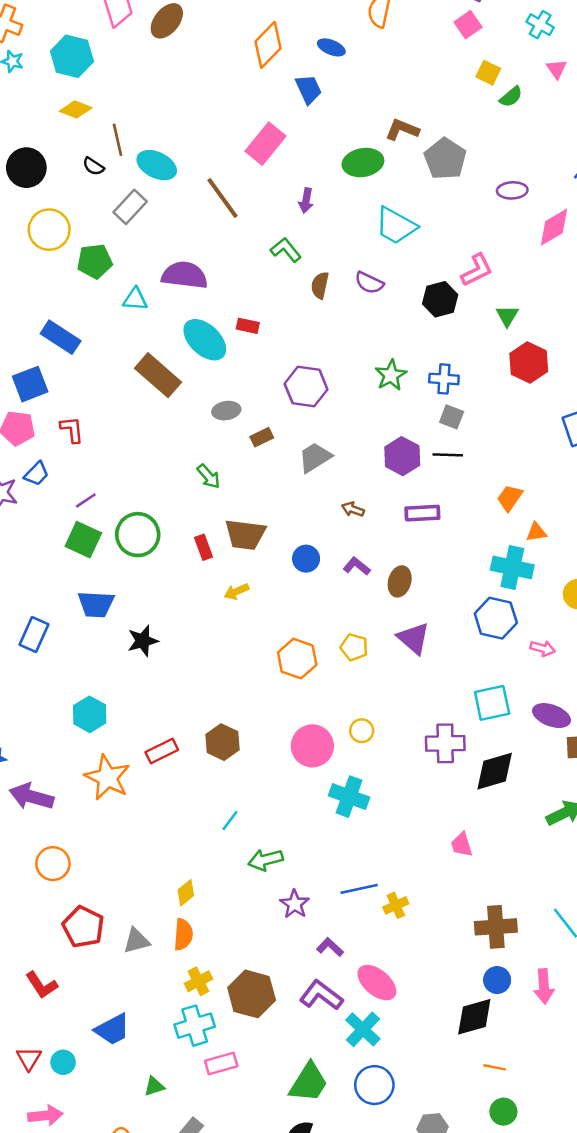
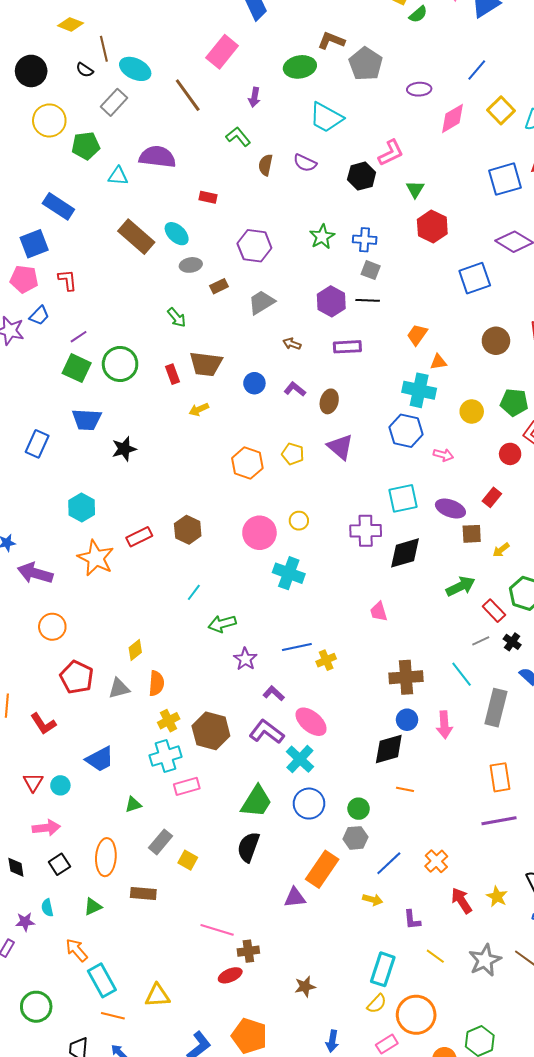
cyan ellipse: (205, 340) -> (177, 234), moved, size x0.7
yellow diamond: (186, 893) -> (135, 650), moved
green circle: (503, 1112) -> (359, 809), moved

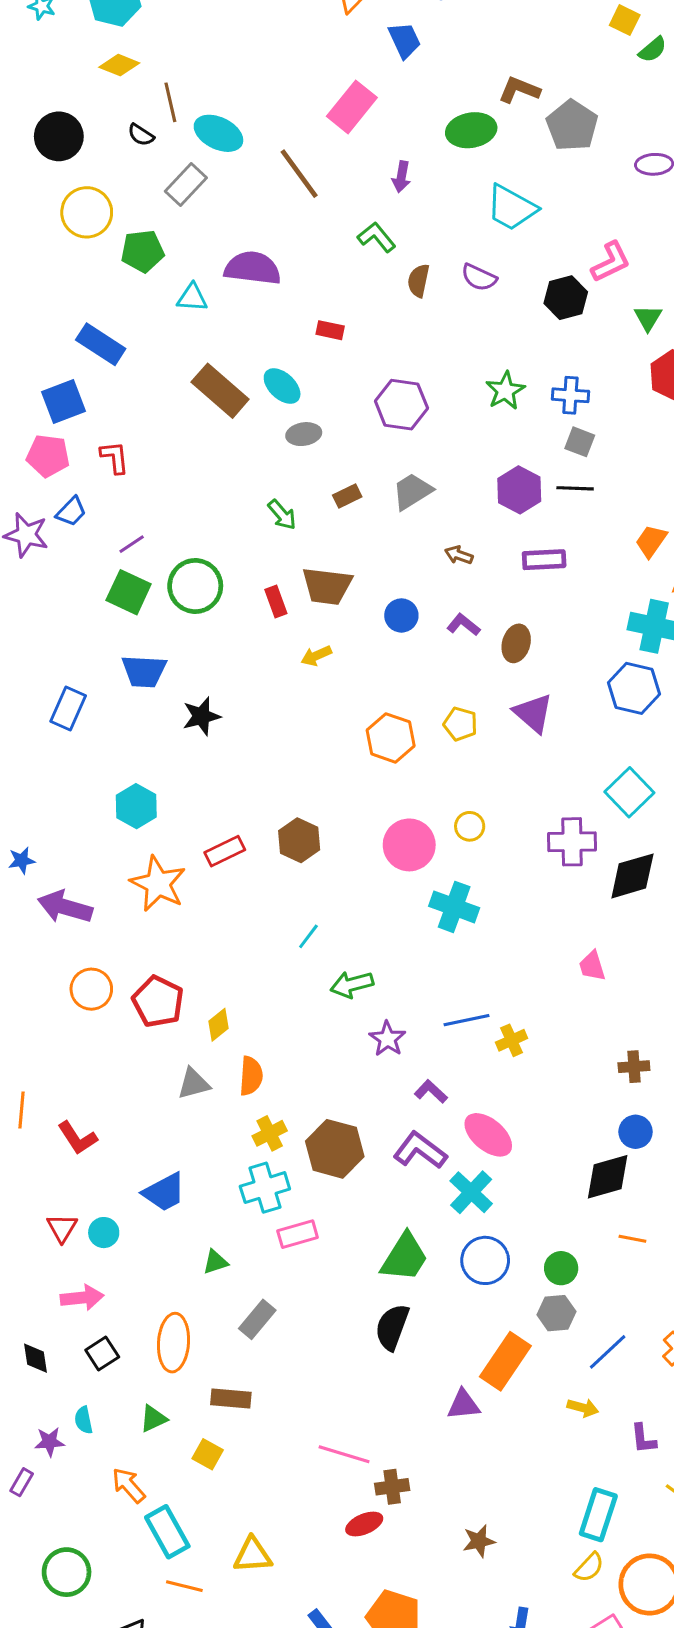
brown rectangle: (219, 286) -> (347, 496), moved
cyan square: (403, 498) -> (629, 792), turned -32
red pentagon: (77, 677) -> (158, 1002), moved
brown cross: (406, 677) -> (634, 1067), size x0.6
yellow square: (188, 860) -> (208, 1454), moved

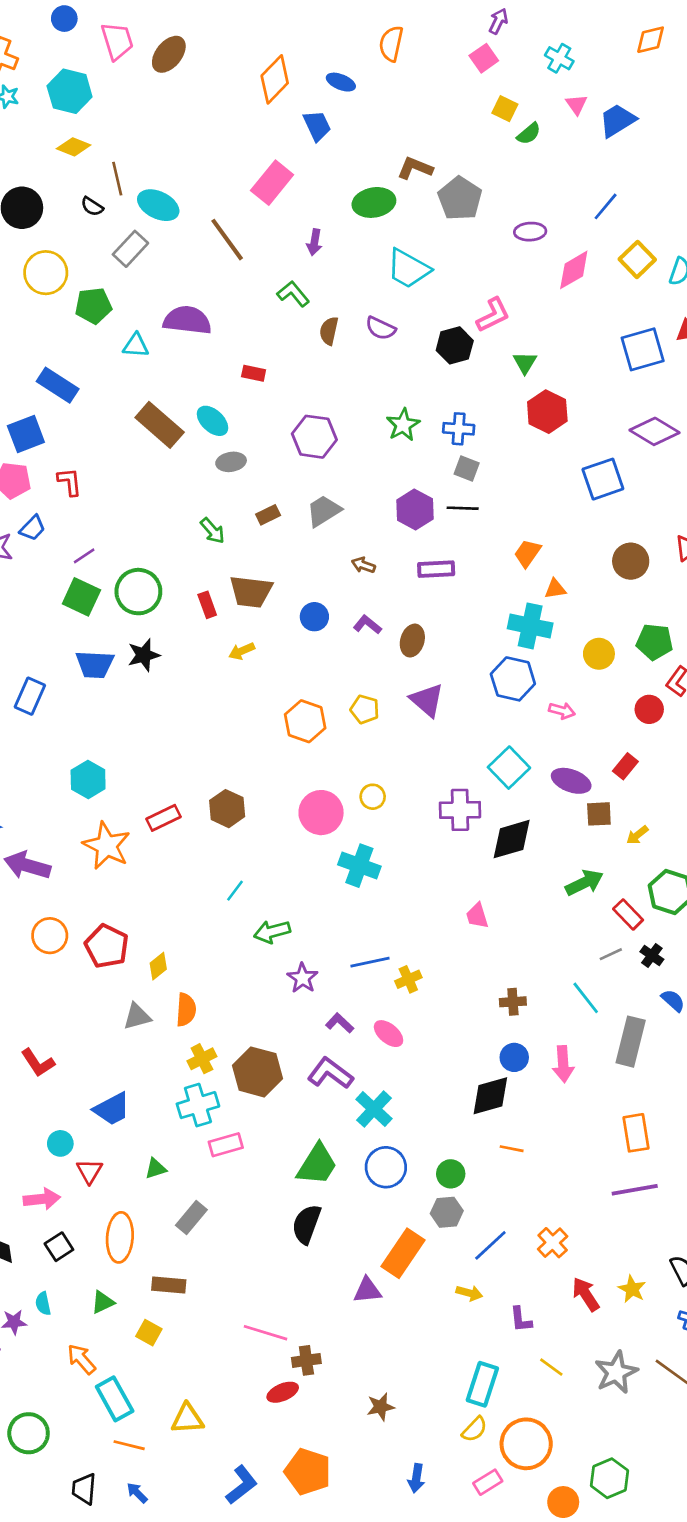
black star: (201, 716) -> (144, 655), moved
pink ellipse: (488, 1135) -> (389, 1034), moved, size x0.7
red triangle: (62, 1228) -> (89, 1171), moved

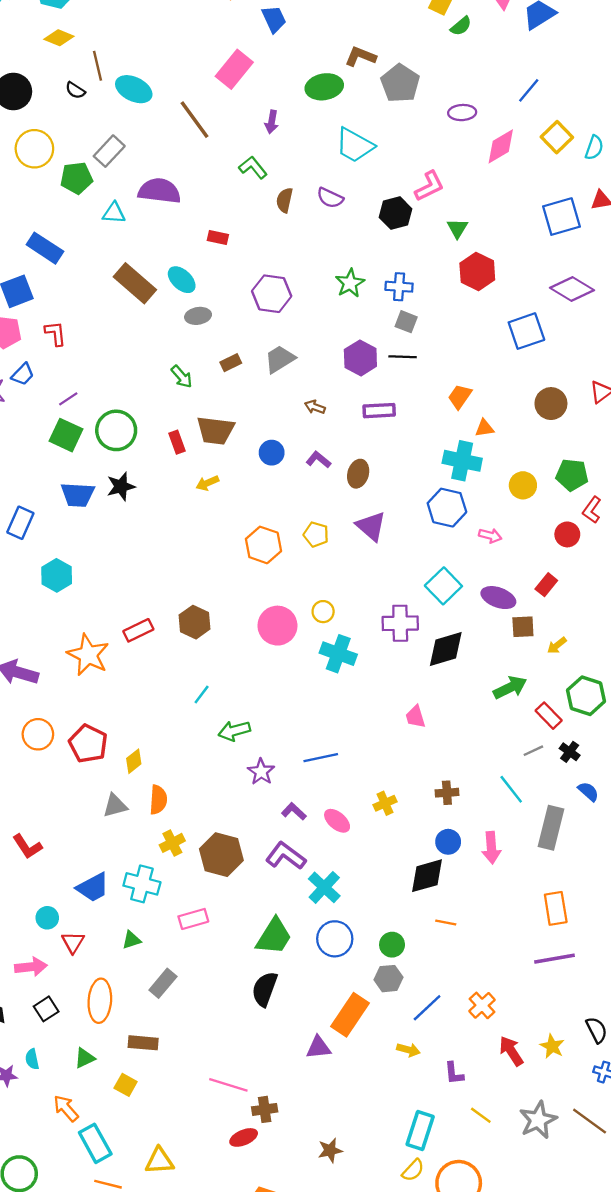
gray rectangle: (130, 249) -> (109, 151), moved
cyan hexagon: (88, 779) -> (57, 575), moved
cyan cross: (359, 866) -> (338, 654), moved
yellow cross: (408, 979) -> (385, 803), moved
cyan cross: (198, 1105) -> (142, 884), moved, turned 32

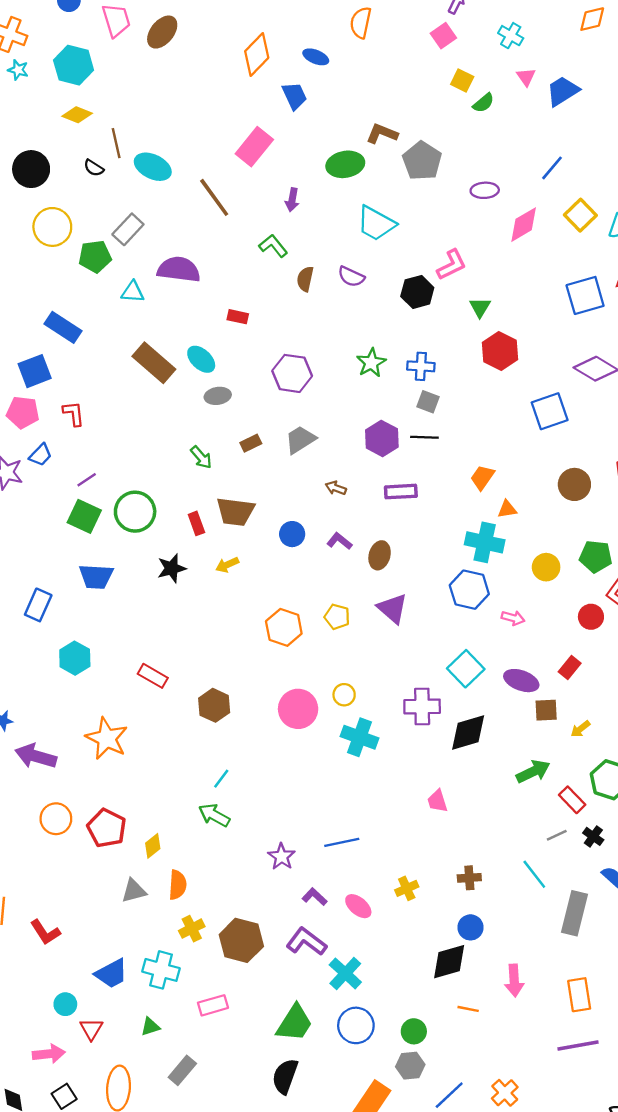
black star: (121, 487) -> (172, 568), moved
red rectangle: (138, 630) -> (153, 676), moved, turned 56
green arrow: (234, 731) -> (214, 815), moved, turned 44
pink arrow: (491, 848) -> (514, 981), moved

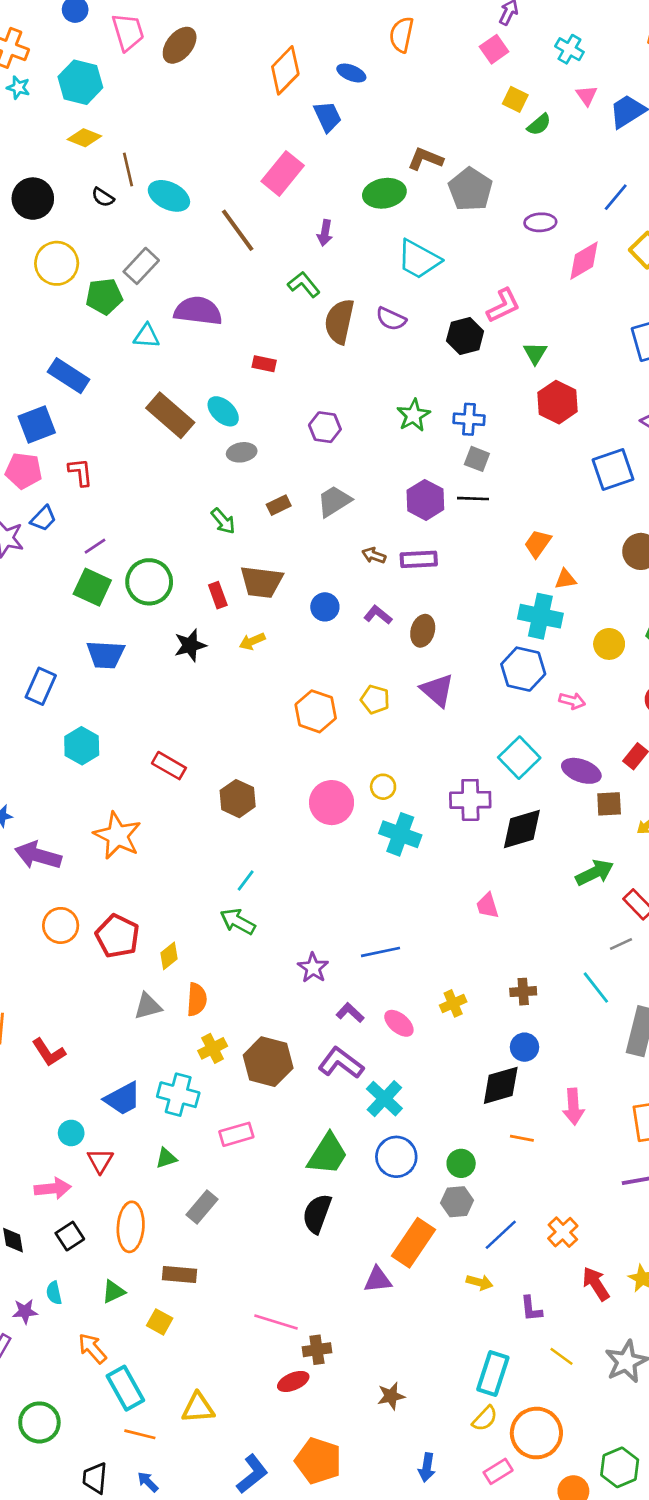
brown semicircle: (305, 279) -> (339, 321), size x1.6
purple hexagon: (292, 373) -> (325, 427), size x0.7
purple rectangle: (401, 492) -> (419, 559), moved

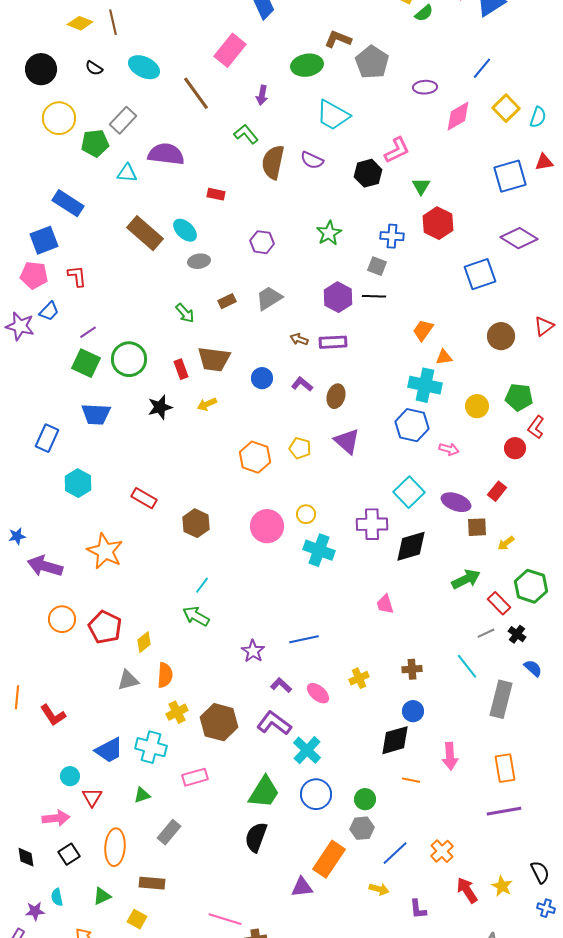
brown line: (128, 169) -> (113, 22), moved
blue cross: (469, 419) -> (392, 236), moved

